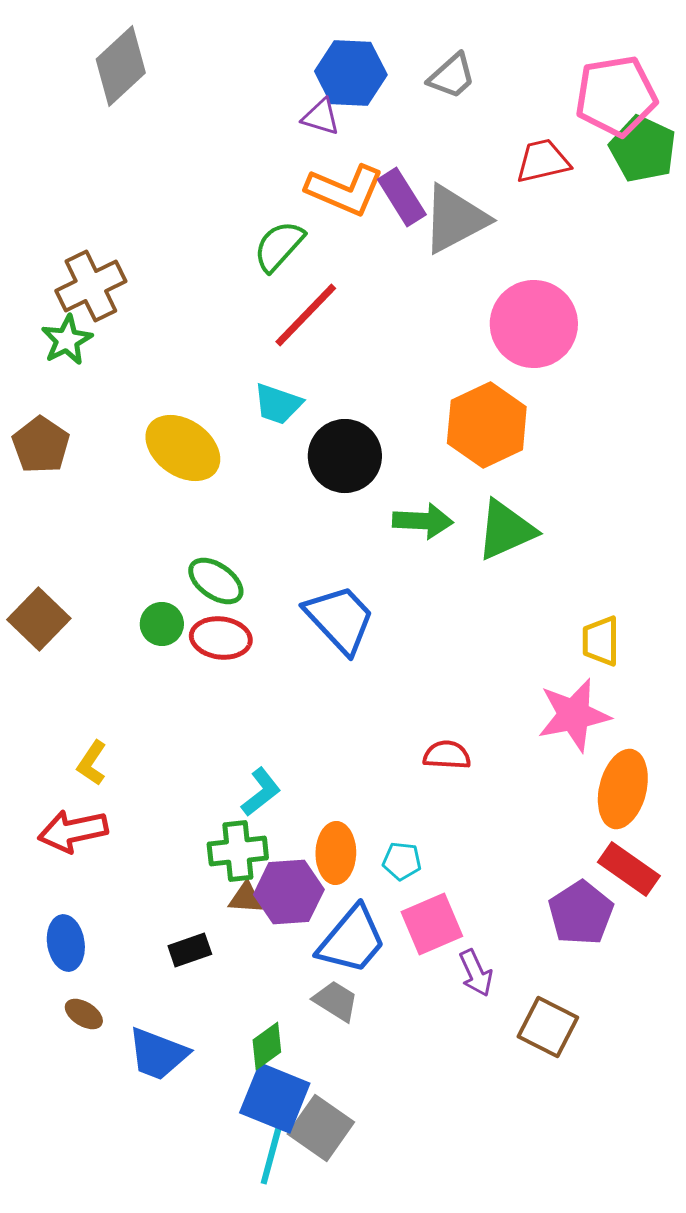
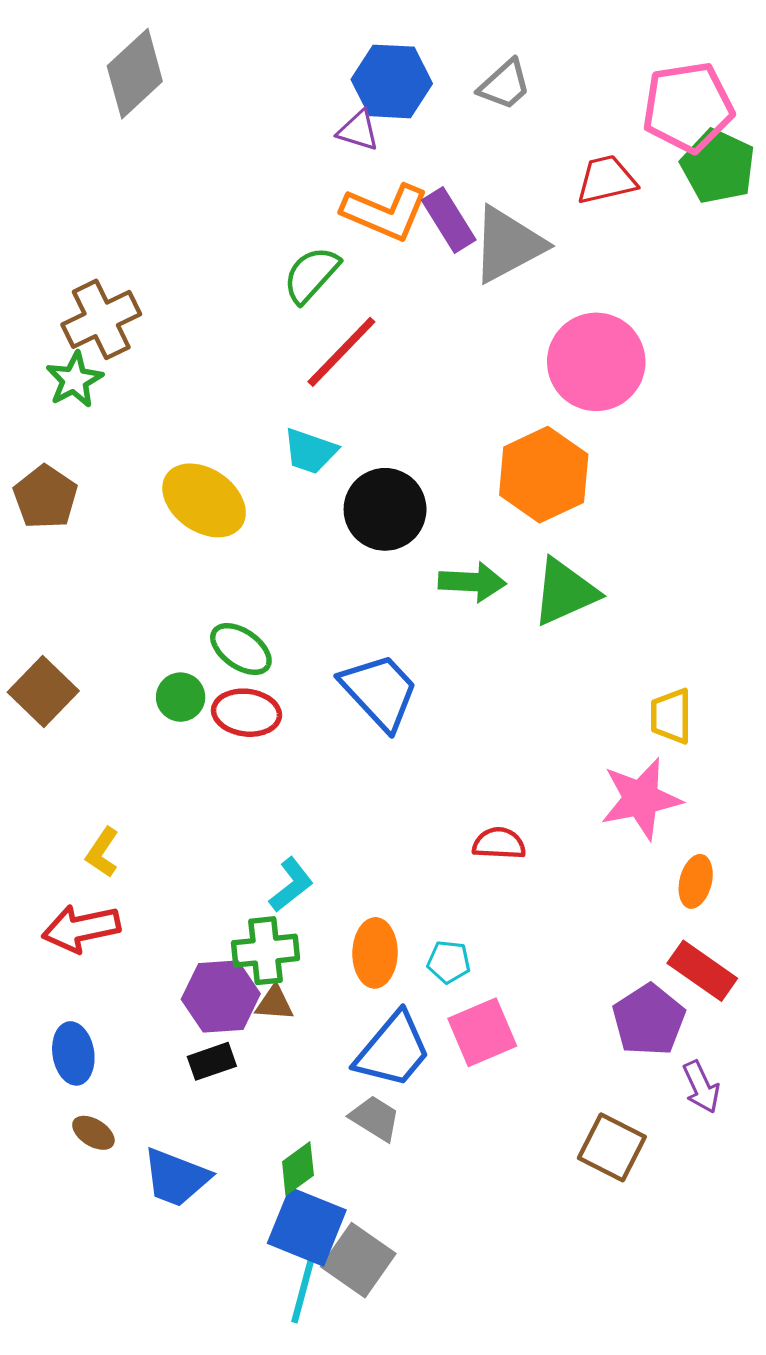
orange ellipse: (623, 789) -> (696, 881), size x0.6
purple hexagon: (289, 892) -> (221, 996), moved
purple arrow: (476, 973) -> (701, 1087), moved

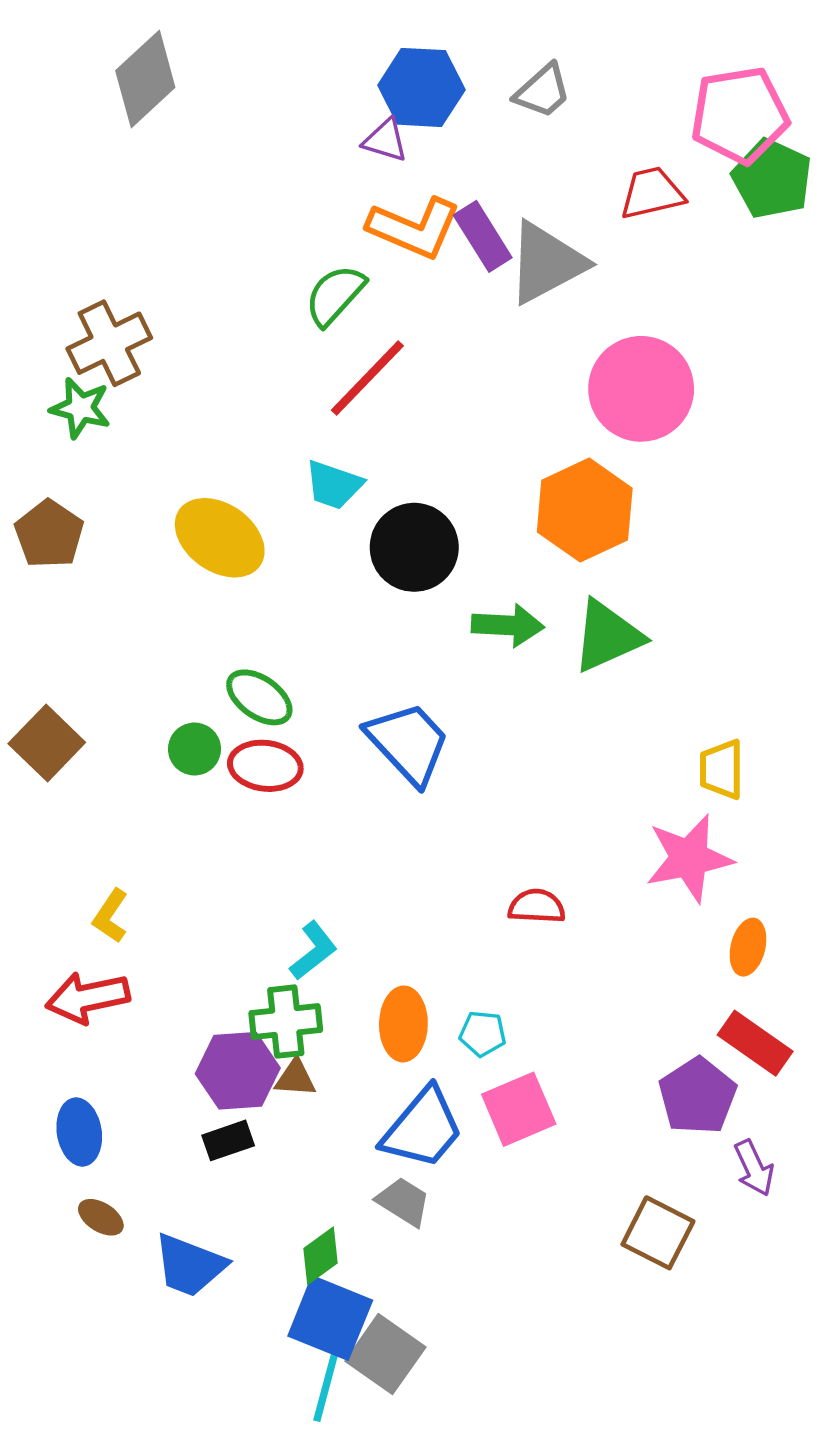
green star: (74, 380) -> (80, 408), turned -30

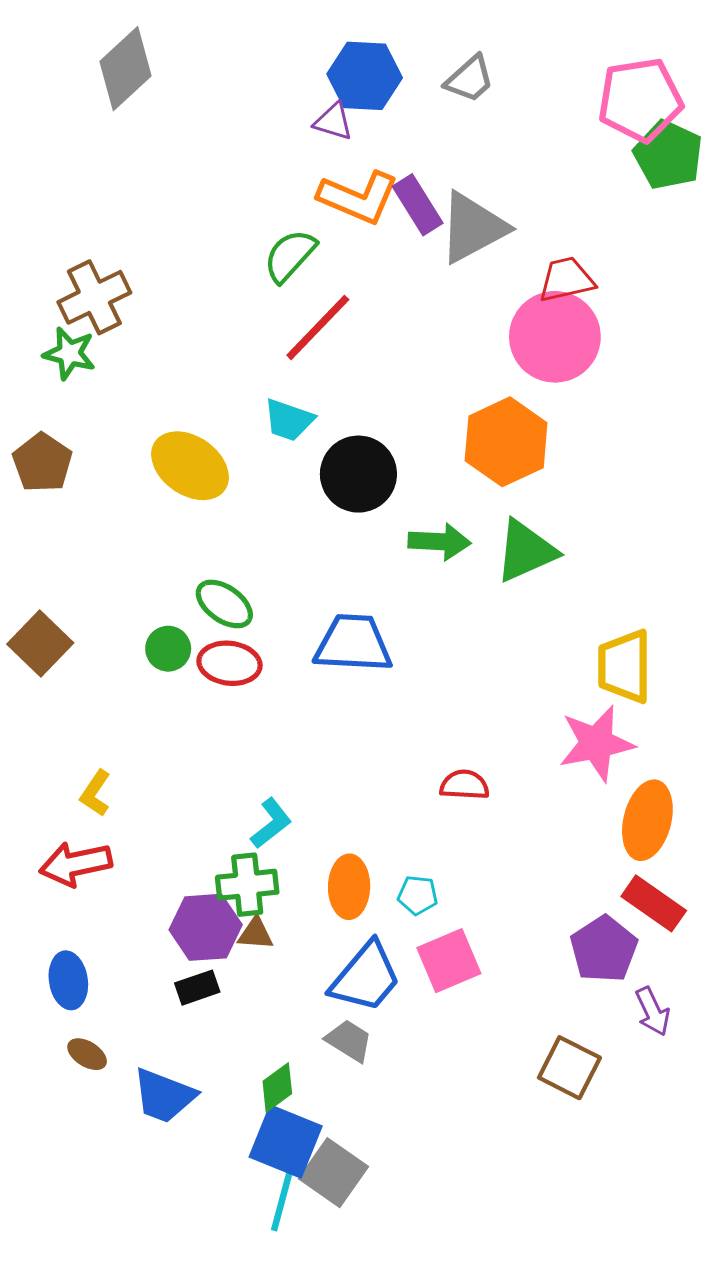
red trapezoid: (652, 193) -> (566, 280), moved
blue trapezoid: (408, 743) -> (353, 643), turned -44
yellow trapezoid: (722, 769) -> (625, 666), size x1.4
orange ellipse: (748, 947) -> (647, 820), size x1.6

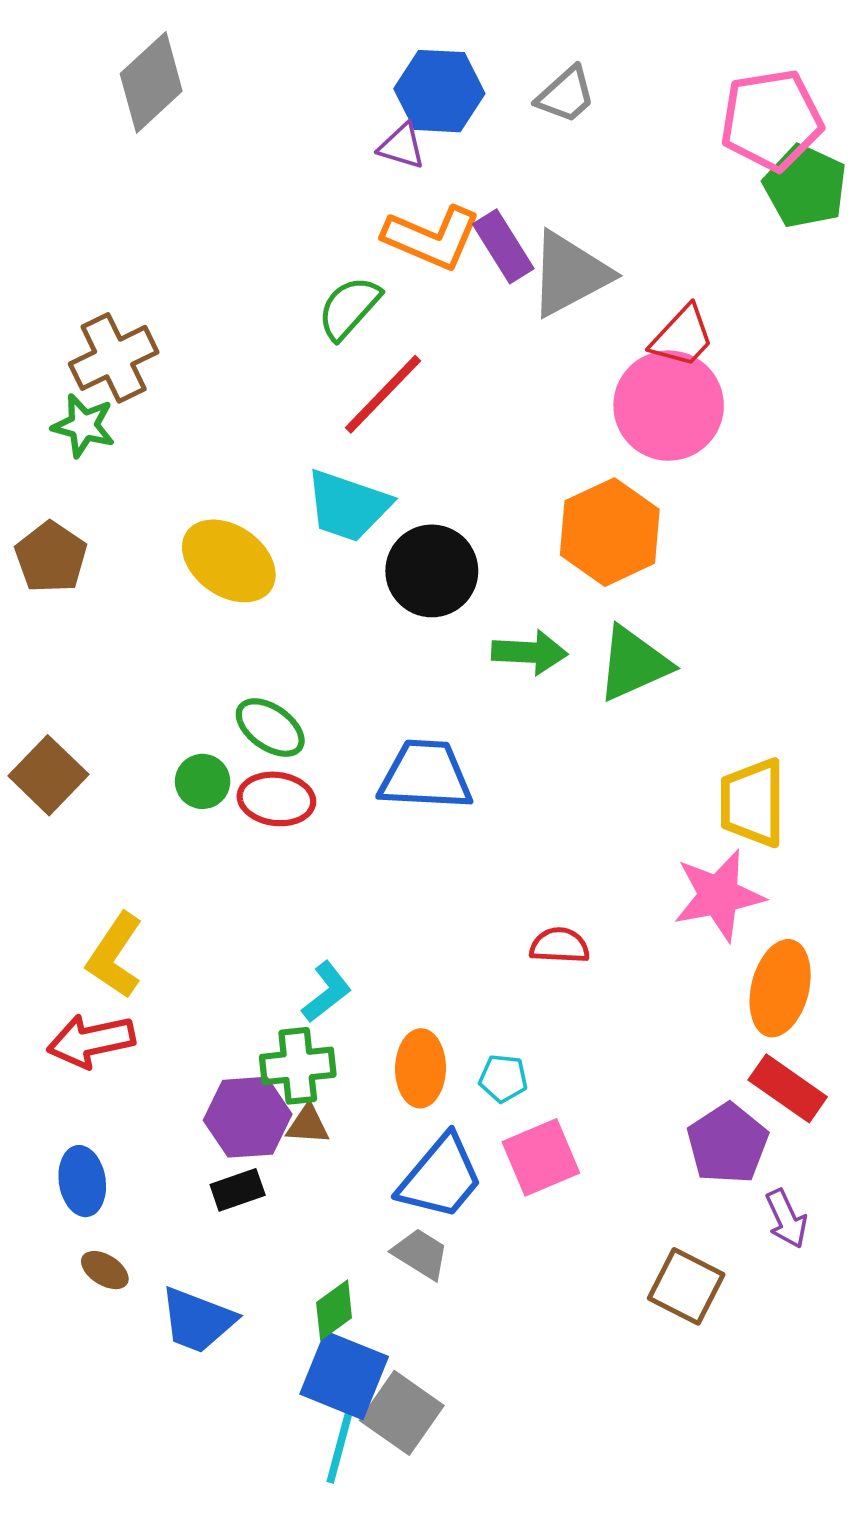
red trapezoid: (566, 280) -> (682, 337), turned 146
cyan trapezoid: (289, 420) -> (348, 506), size x1.4
yellow L-shape: (95, 793) -> (115, 956), size x1.5

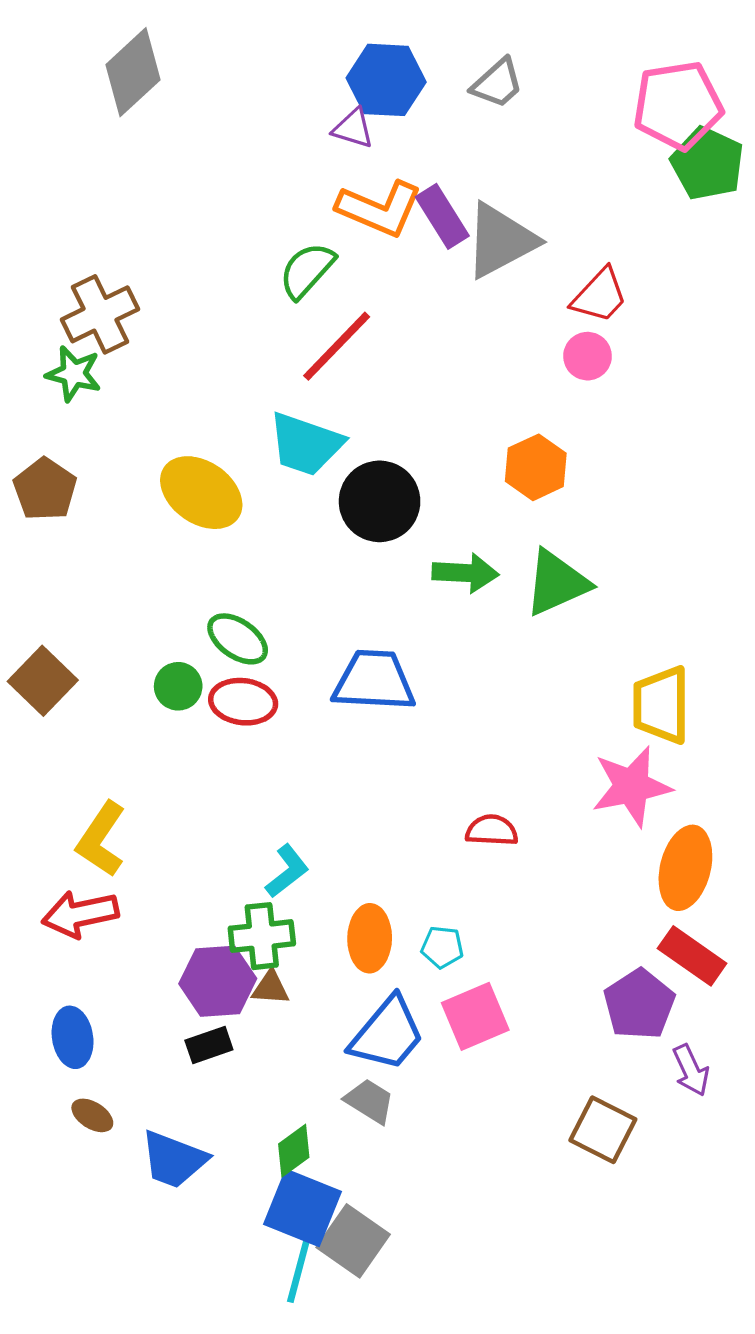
pink circle: (669, 406) -> (588, 356), size x0.5
orange hexagon: (610, 532) -> (536, 467), size x0.7

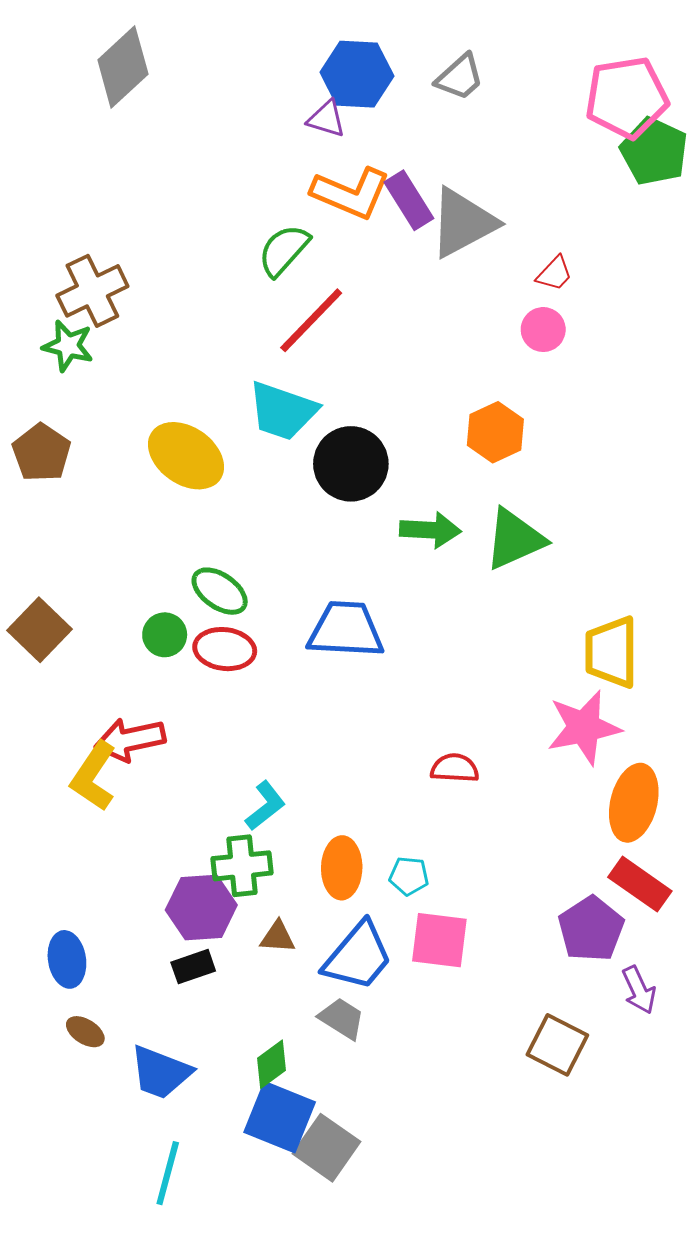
red trapezoid: (600, 296) -> (554, 274), size x0.7
red arrow: (80, 914) -> (130, 740), moved
brown triangle: (271, 988) -> (278, 937), moved
pink square: (475, 1016) -> (439, 940), turned 30
cyan line: (299, 1268) -> (168, 1173), moved

